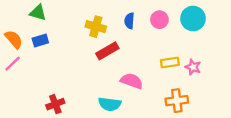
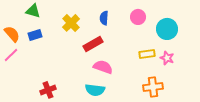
cyan circle: (193, 18) -> (167, 29), moved
blue semicircle: (129, 21) -> (104, 18), moved
yellow cross: (96, 27) -> (71, 23), moved, turned 30
pink semicircle: (132, 81) -> (103, 67), moved

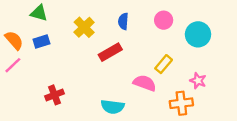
yellow rectangle: (147, 54) -> (164, 64), moved, turned -42
pink star: (167, 58) -> (198, 81), moved
pink semicircle: (103, 67) -> (145, 83), moved
red cross: (48, 90) -> (54, 95), moved

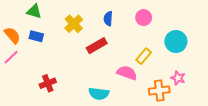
cyan circle: (198, 34) -> (176, 42), moved
blue rectangle: (41, 41) -> (36, 36), turned 32
pink star: (198, 81) -> (178, 78), moved

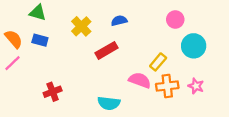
pink circle: (144, 18) -> (175, 19), moved
blue semicircle: (108, 19) -> (119, 21), turned 72
orange cross: (159, 91) -> (167, 86), moved

